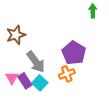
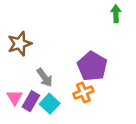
gray arrow: (36, 62) -> (45, 77), size x0.7
purple rectangle: (25, 81) -> (31, 101), turned 63

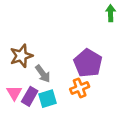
brown star: (20, 44) -> (21, 56), moved
cyan square: (50, 104) -> (48, 99), turned 30

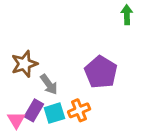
orange cross: (80, 88) -> (79, 110), moved
pink triangle: (14, 93) -> (16, 120), moved

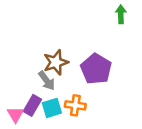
brown star: (24, 64) -> (56, 62), moved
orange cross: (79, 110) -> (75, 105), turned 30

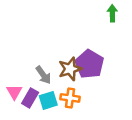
brown star: (56, 62) -> (70, 69), moved
pink triangle: (15, 114) -> (14, 92), moved

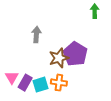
gray arrow: (43, 75) -> (36, 35), moved, turned -140

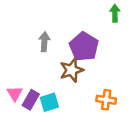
purple pentagon: (75, 54) -> (84, 47), moved
orange cross: (59, 83) -> (106, 100), moved

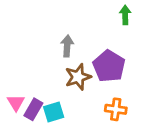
gray arrow: (44, 42) -> (67, 46), moved
purple pentagon: (84, 47) -> (109, 66), moved

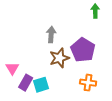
pink triangle: (16, 103) -> (12, 68), moved

